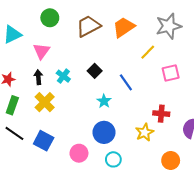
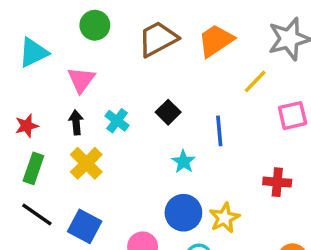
blue line: (126, 82) -> (219, 131), turned 30
yellow star: (145, 132) -> (224, 218), moved

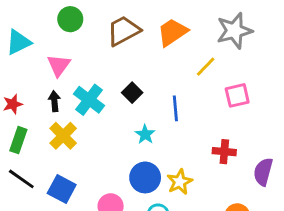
cyan cross: (117, 121) -> (89, 100), size x1.5

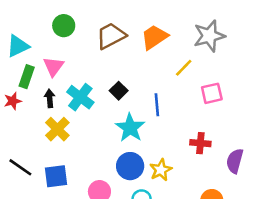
cyan star: (145, 134) -> (130, 128), size x1.6
green rectangle: (18, 140) -> (27, 77), moved
blue square: (62, 189) -> (56, 176), turned -35

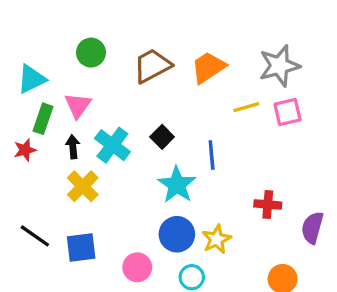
yellow line: (184, 68) -> (246, 107), turned 30
pink square: (212, 93) -> (288, 112), moved

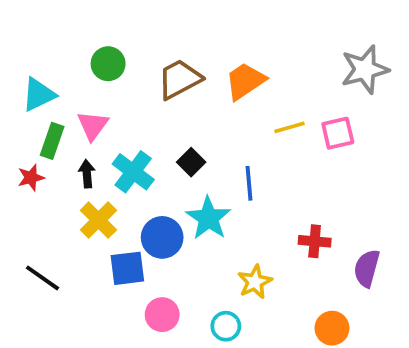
gray star: (279, 66) -> (365, 69), moved
blue circle: (177, 234) -> (162, 237), moved
blue square: (81, 247) -> (127, 268), moved

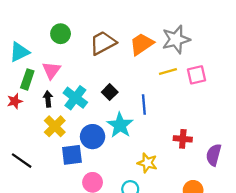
gray star: (365, 69) -> (176, 39), moved
yellow star: (255, 282) -> (147, 163), turned -30

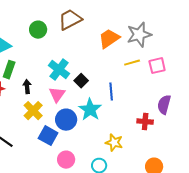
brown trapezoid: (103, 43) -> (70, 20), moved
pink triangle: (51, 70) -> (57, 95), moved
cyan cross: (75, 98) -> (59, 70), moved
blue square: (72, 155) -> (48, 136), turned 36
purple semicircle: (214, 155) -> (164, 105), moved

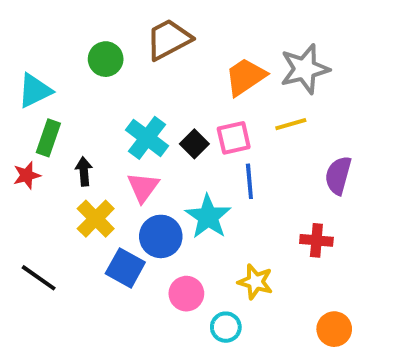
pink square: (157, 66) -> (234, 138), moved
black square: (81, 81) -> (194, 144), moved
purple semicircle: (164, 105) -> (338, 175), moved
pink circle: (66, 160) -> (186, 294), moved

